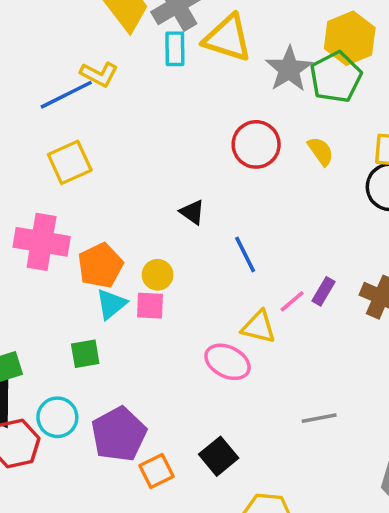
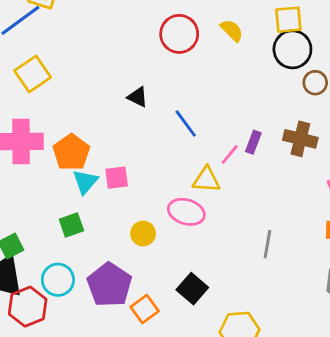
yellow circle: (158, 275) -> (143, 234), moved
gray line: (319, 418) -> (267, 244), turned -60

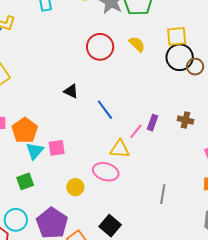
brown circle: (315, 83) -> (195, 67), moved
brown cross: (300, 139) -> (185, 120), size x0.7

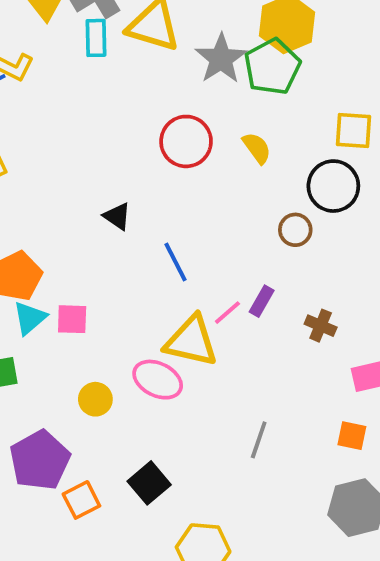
yellow square: (177, 36) -> (354, 130), moved
brown circle: (195, 67) -> (295, 230), moved
brown cross: (185, 120) -> (321, 326), moved
yellow triangle: (120, 149) -> (191, 341), size x1.4

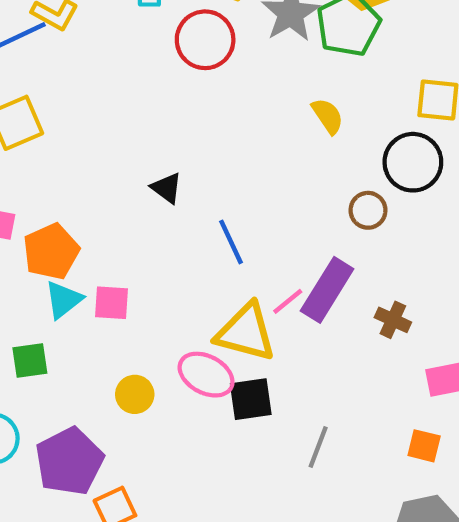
red circle: (186, 141) -> (205, 40), moved
purple rectangle: (262, 301) -> (327, 290), size x1.8
black square: (149, 483) -> (251, 399), moved, turned 30

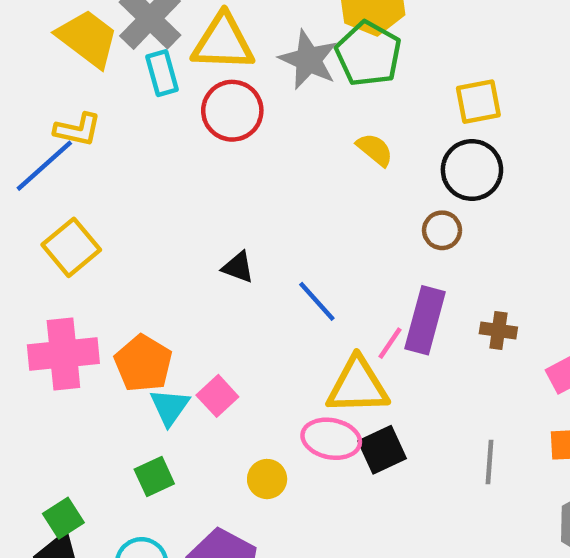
pink square: (111, 303) -> (217, 396), turned -30
gray line: (318, 447) -> (489, 462), moved

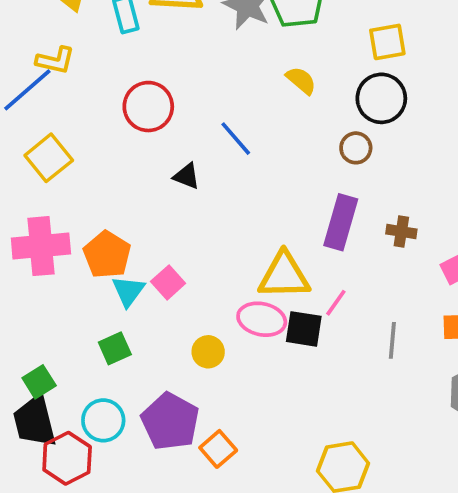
red circle: (232, 111) -> (148, 107), moved
blue line: (317, 301) -> (236, 139), moved
pink line: (390, 343) -> (336, 303), moved
black square: (382, 450) -> (304, 329), turned 33

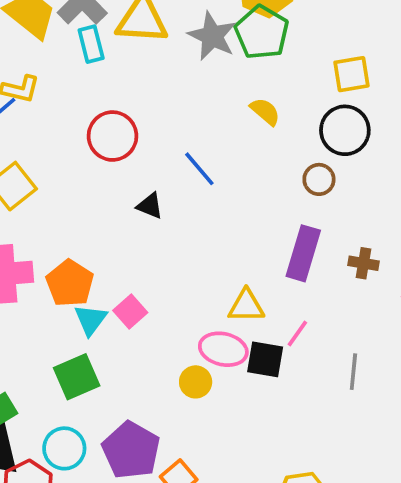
yellow triangle: (284, 276) -> (246, 306), size x0.7
green square: (115, 348) -> (77, 377), size x1.4
yellow circle: (208, 352) -> (196, 382), moved

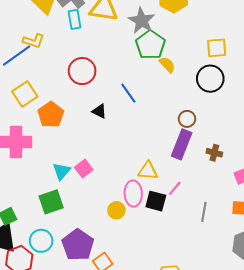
green pentagon: (262, 32) -> (150, 45), moved
brown circle: (319, 179) -> (187, 119), moved
orange pentagon: (70, 283) -> (51, 115), moved
pink ellipse: (223, 349) -> (133, 194), turned 70

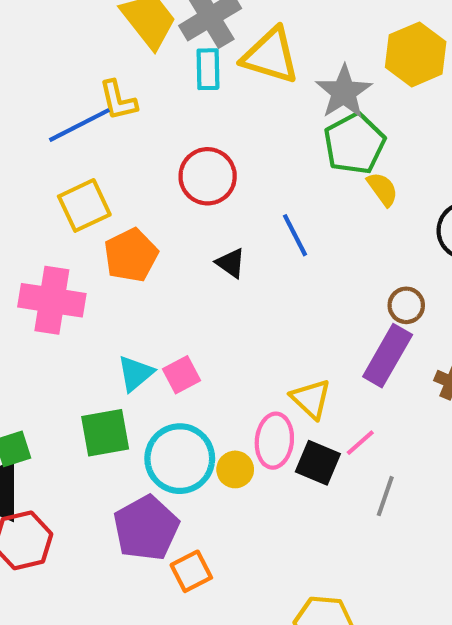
yellow L-shape: (33, 41) -> (118, 100), turned 50
yellow triangle: (148, 171) -> (311, 399), turned 30
gray line: (204, 212) -> (385, 496), moved
cyan circle: (41, 241) -> (180, 459), moved, size x1.4

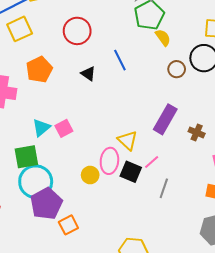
yellow square: (84, 205) -> (20, 29), moved
brown circle: (406, 305) -> (177, 69), moved
cyan circle: (180, 459) -> (36, 182), moved

